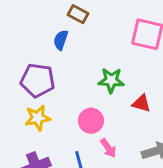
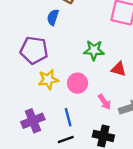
yellow star: (38, 118) -> (48, 80), moved
pink arrow: (108, 148) -> (105, 102), moved

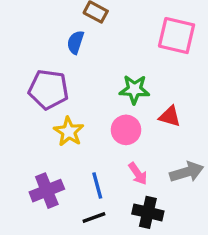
yellow star: (48, 80) -> (69, 132), turned -30
pink circle: (78, 83) -> (126, 130), moved
pink arrow: (105, 102) -> (138, 174), moved

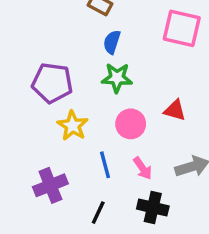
blue semicircle: (75, 42) -> (112, 42), moved
green star: (134, 89) -> (117, 78), moved
blue line: (97, 185) -> (105, 165), moved
black line: (94, 217) -> (98, 213), turned -45

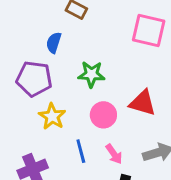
blue semicircle: (112, 42) -> (54, 43), moved
red triangle: (175, 110) -> (143, 103), size x1.4

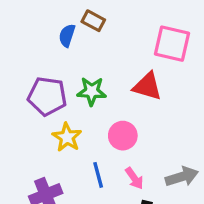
blue semicircle: (54, 43) -> (67, 35), moved
green star: (91, 74) -> (92, 91), moved
red triangle: (143, 103) -> (147, 86), moved

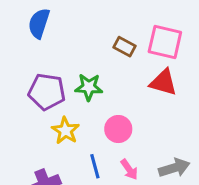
brown rectangle: (93, 21) -> (124, 47), moved
blue semicircle: (67, 35) -> (39, 23), moved, size x1.4
red triangle: (147, 86) -> (163, 82), moved

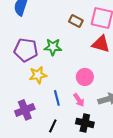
pink circle: (118, 129) -> (85, 77), moved
yellow star: (65, 131) -> (38, 75), turned 30

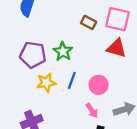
green star: (53, 47) -> (63, 51), turned 30
blue line: (57, 98) -> (72, 80), moved, turned 35

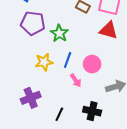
purple pentagon: (33, 55) -> (33, 23), moved
pink arrow: (92, 110) -> (76, 80), moved

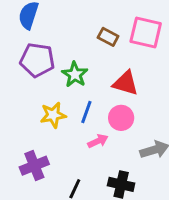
red triangle: (108, 30) -> (125, 83), moved
pink arrow: (76, 80) -> (98, 141), turned -80

